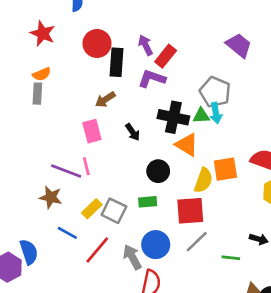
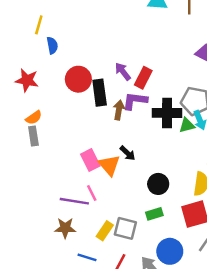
brown arrow: (105, 99) -> (119, 110), moved, turned 144
black cross: (173, 117) -> (167, 113), moved
orange triangle: (187, 145) -> (109, 165), moved, turned 30

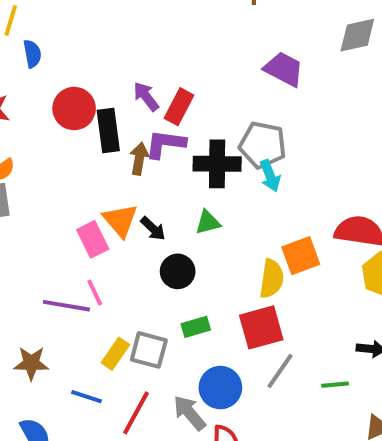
green triangle: (187, 125) -> (208, 222), moved
orange triangle: (109, 165) -> (120, 220), moved
black circle: (158, 184) -> (178, 271), moved
brown star: (65, 228) -> (31, 363), moved

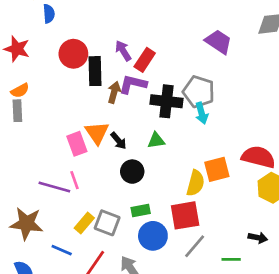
brown star: (31, 363) -> (26, 224), size x1.4
blue circle: (220, 388) -> (153, 236), moved

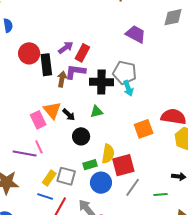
purple arrow: (123, 51) -> (66, 48), turned 91
yellow semicircle: (195, 183) -> (108, 154), moved
blue line: (62, 250) -> (45, 197), moved

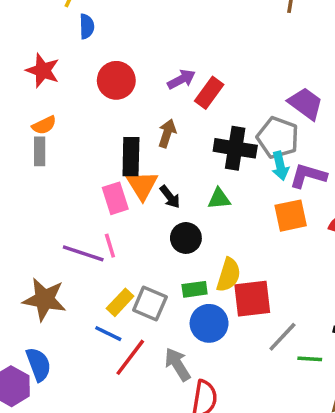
purple trapezoid: (136, 34) -> (306, 103), moved
black rectangle: (46, 65) -> (131, 157), moved
purple L-shape: (75, 72) -> (308, 176), moved
orange square: (144, 129) -> (291, 216), moved
gray line: (133, 187) -> (282, 337), moved

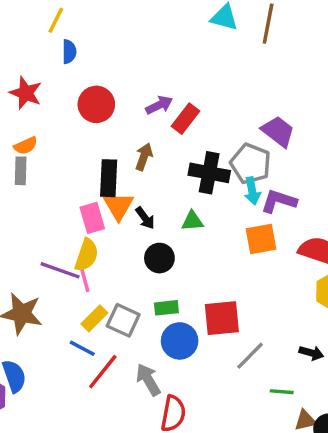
pink line: (110, 246) -> (85, 280), moved
yellow semicircle: (229, 275) -> (87, 255), moved
green line: (310, 359) -> (282, 392), moved

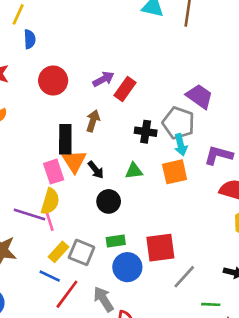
black cross: (209, 173) -> (146, 132), size x0.7
purple L-shape: (279, 201) -> (218, 155), moved
orange square: (261, 239) -> (175, 172), moved

